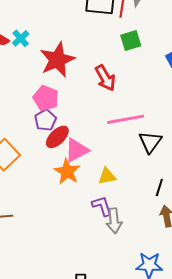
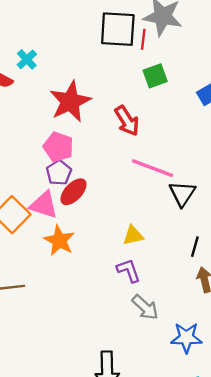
cyan cross: (21, 38) -> (27, 59), moved
pink line: (126, 119) -> (153, 168), turned 33
pink triangle: (77, 150) -> (44, 205), moved, turned 48
orange star: (67, 172) -> (59, 240), moved
gray arrow: (114, 221) -> (145, 307), moved, turned -40

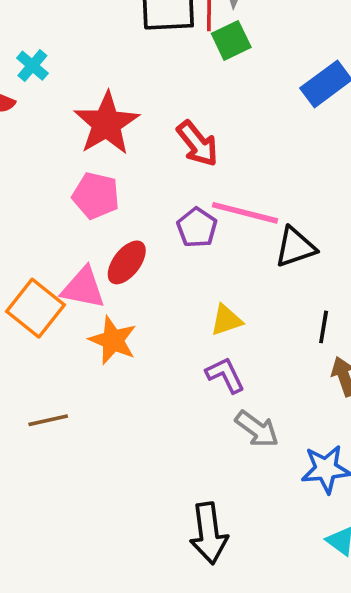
green square: (155, 76) -> (231, 40), moved
purple pentagon: (59, 173) -> (197, 228), moved
black triangle: (182, 194) -> (295, 247), turned 44

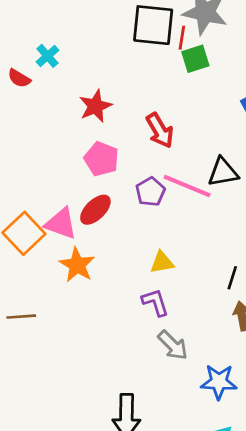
red star: (106, 124) -> (95, 106), size x0.7
pink pentagon: (96, 196) -> (101, 159), moved
black triangle: (295, 247) -> (223, 172), moved

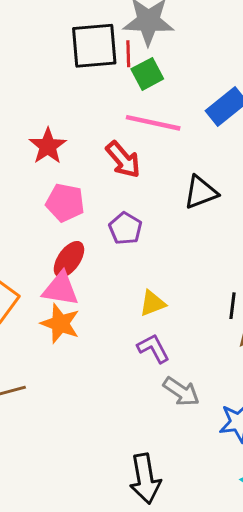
pink line: (187, 186) -> (153, 123), moved
pink triangle: (61, 224) -> (61, 289), moved

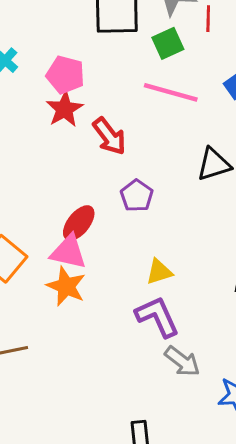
red line: (128, 54) -> (208, 19), moved
red arrow: (123, 160) -> (109, 136), moved
pink pentagon: (65, 203) -> (65, 75), moved
purple L-shape: (153, 348) -> (157, 317), size x1.4

